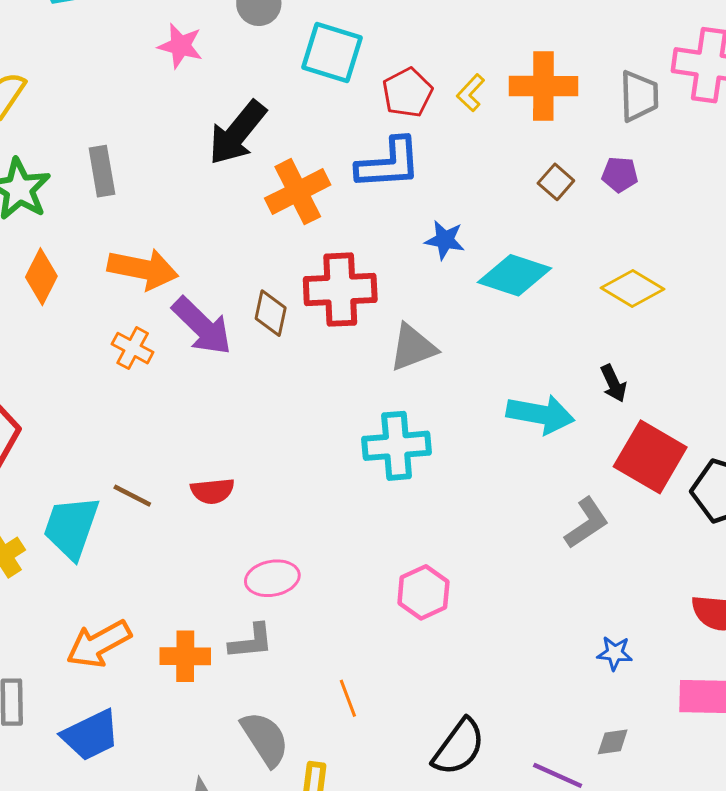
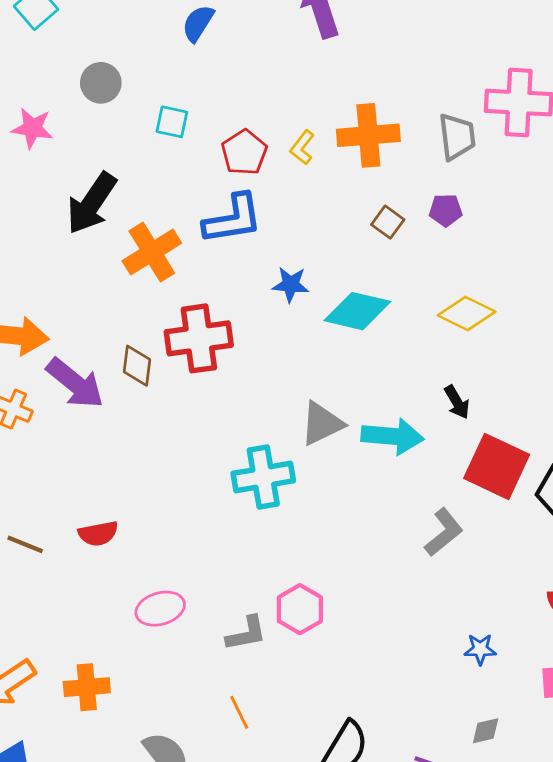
cyan square: (332, 52) -> (172, 122), size x0.6
gray triangle: (413, 348) -> (322, 424), moved
gray L-shape: (251, 641) -> (246, 634), moved

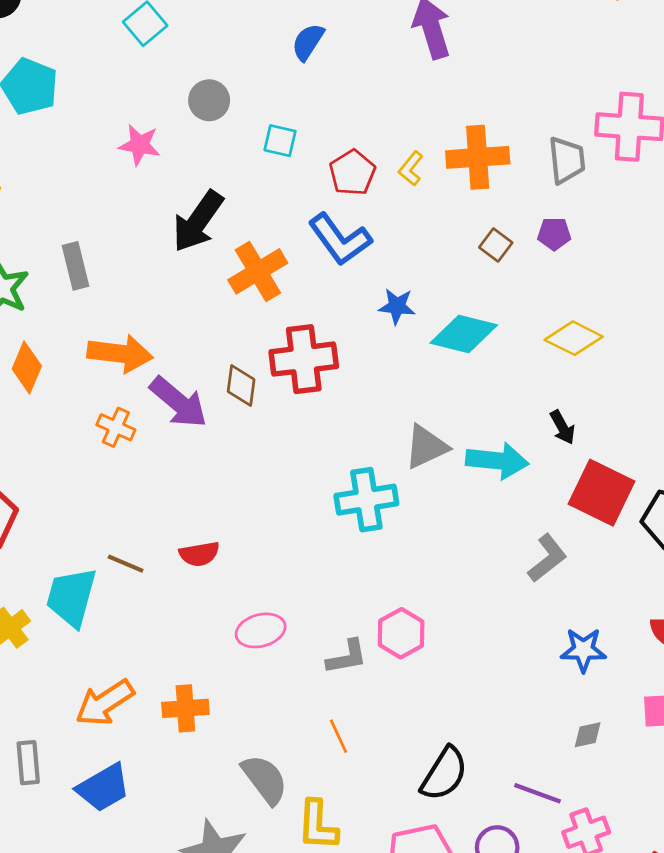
blue L-shape: (233, 219) -> (340, 239), turned 62
blue star: (480, 649) -> (583, 650), moved, size x1.4
gray diamond: (486, 731) -> (588, 735), moved

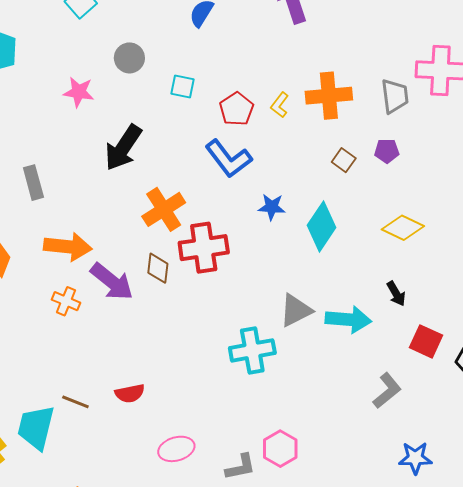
orange cross: (258, 271) -> (164, 209), moved
cyan diamond: (464, 334) -> (322, 226), turned -69
red square: (601, 493) -> (426, 341), size x0.7

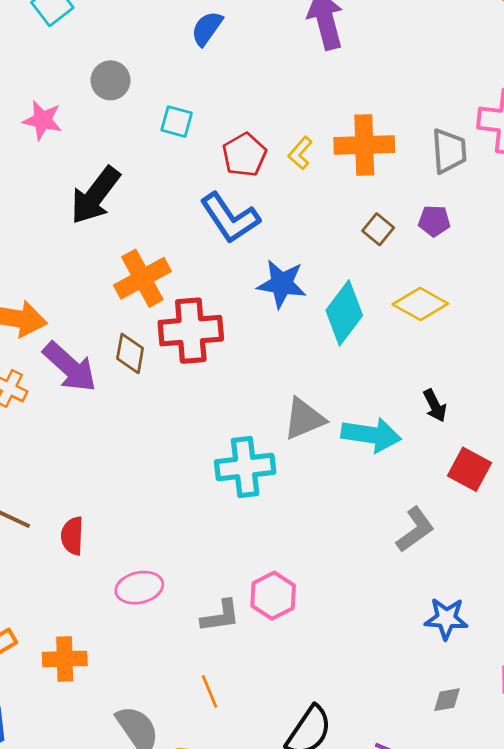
blue star: (272, 207) -> (282, 284), size x1.4
yellow diamond: (403, 228) -> (420, 304), moved
red semicircle: (130, 393) -> (72, 536), moved, turned 100

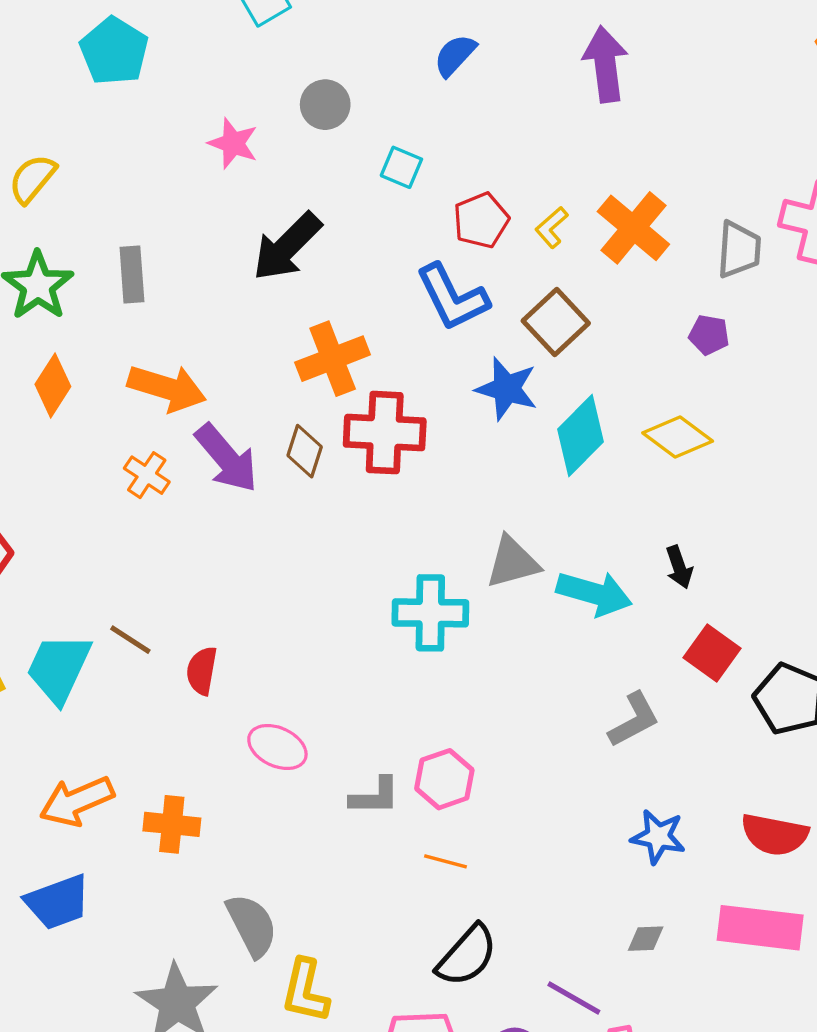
orange cross: (364, 145) -> (633, 228), turned 34
brown square: (378, 229) -> (556, 322), moved, size x1.6
pink ellipse: (139, 588) -> (277, 747), turned 30
orange line: (209, 691) -> (445, 861), moved, turned -60

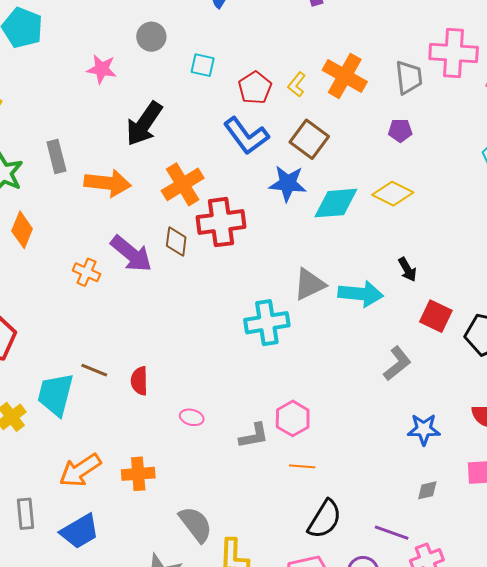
orange arrow: (167, 388) -> (108, 183), moved
cyan diamond: (581, 436) -> (336, 203), turned 51
pink ellipse: (277, 747) -> (192, 417), size x0.7

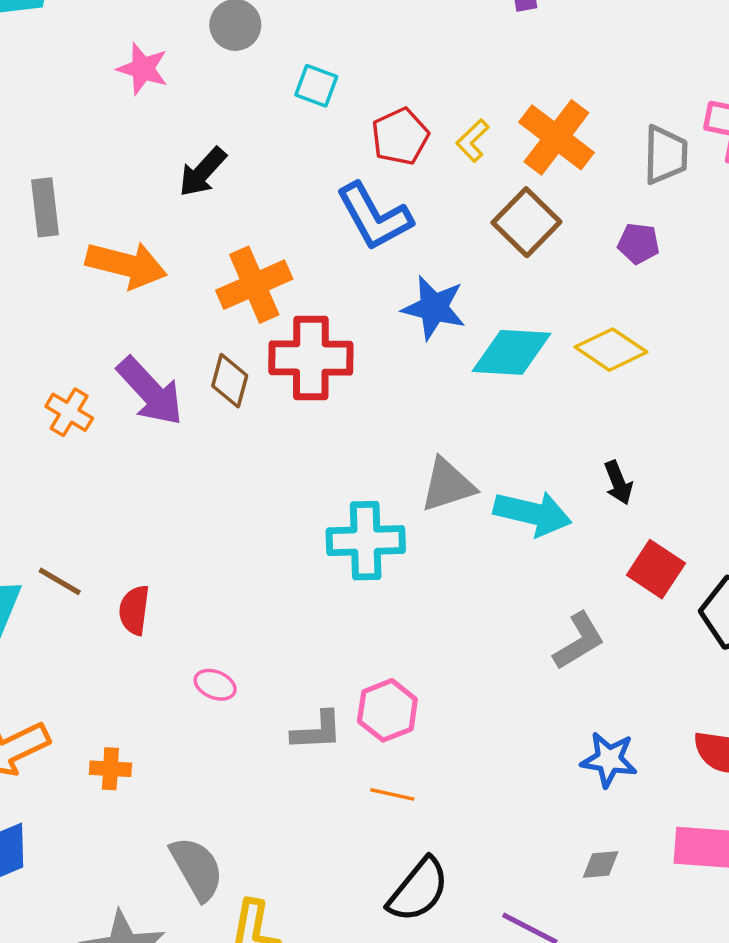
black arrow: (144, 124) -> (203, 172), size x0.7
brown square: (309, 139) -> (526, 222), moved
orange cross: (138, 474) -> (110, 769), size x0.7

